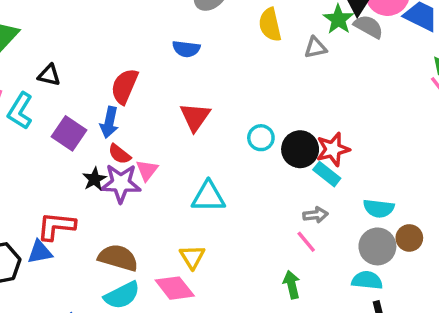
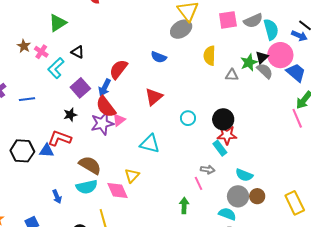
black circle: (300, 149) -> (223, 119), moved
red semicircle: (119, 154) -> (106, 107), size x1.6
black star: (94, 179) -> (70, 115), moved
purple star: (121, 183) -> (102, 124), turned -30

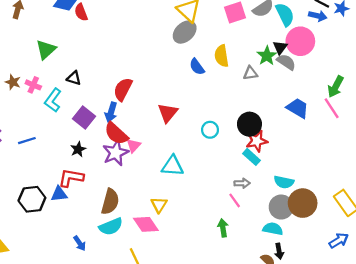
blue semicircle: (159, 57) -> (197, 67), moved, turned 42
blue trapezoid: (296, 73) -> (298, 108), moved
brown semicircle: (90, 165) -> (110, 202), turned 85
brown circle: (257, 196) -> (303, 203), size x1.6

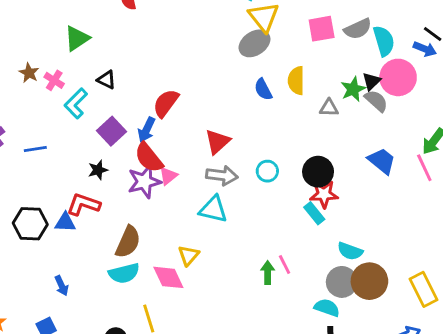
gray arrow: (242, 183) -> (222, 175), moved, size x1.5
green arrow: (223, 228) -> (268, 273), moved
blue arrow: (80, 243) -> (62, 286), moved

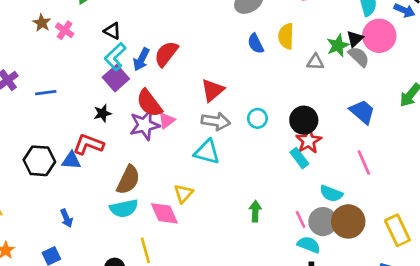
cyan L-shape: (76, 103) -> (115, 57), moved
blue arrow: (146, 130) -> (141, 59), moved
pink line: (424, 168) -> (364, 163), moved
red star: (324, 194) -> (309, 141), turned -30
pink line: (285, 265) -> (301, 219), moved

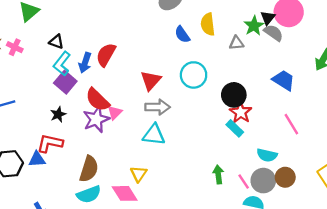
cyan circle: (257, 118) -> (194, 75), moved, size x1.5
green arrow: (255, 211) -> (218, 174), moved
brown circle: (348, 221) -> (285, 177), size x0.7

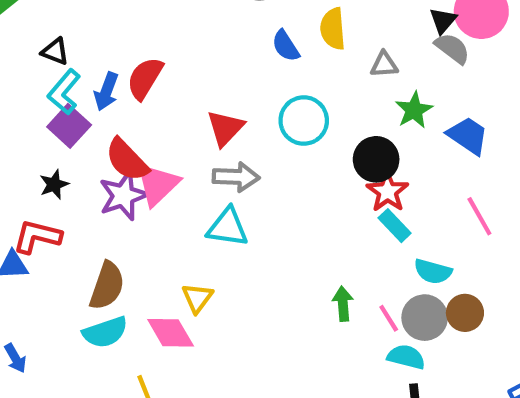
green star: (254, 26) -> (414, 110), moved
pink triangle: (115, 113) -> (158, 184), size x1.6
cyan rectangle: (235, 128) -> (395, 226), moved

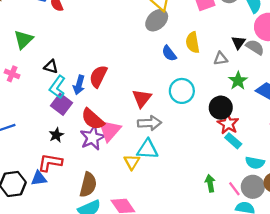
black triangle: (443, 21) -> (238, 43), moved
yellow triangle: (197, 298) -> (132, 162), moved

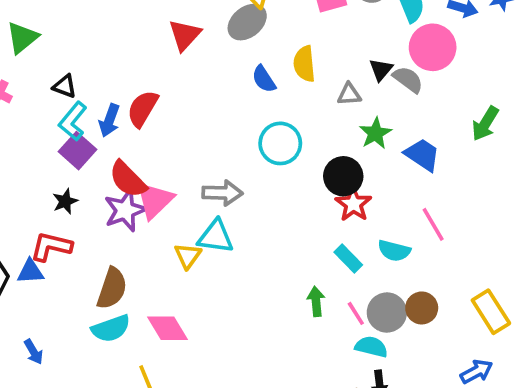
red triangle: (142, 98) -> (185, 35), moved
cyan rectangle: (233, 141) -> (348, 258), moved
cyan semicircle: (255, 163) -> (394, 251), moved

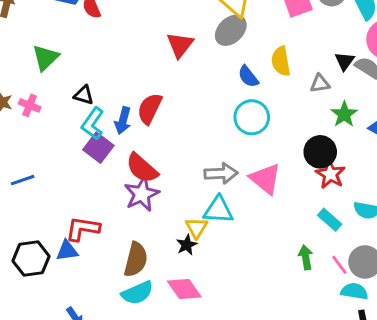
cyan circle: (280, 143) -> (252, 117), moved
pink triangle: (155, 200) -> (265, 179), moved, turned -32
black star: (65, 201) -> (187, 245), moved

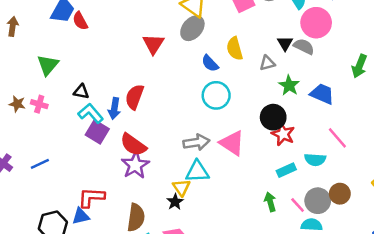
cyan L-shape: (93, 124) -> (91, 113), turned 110
cyan rectangle: (330, 220) -> (286, 170), turned -60

